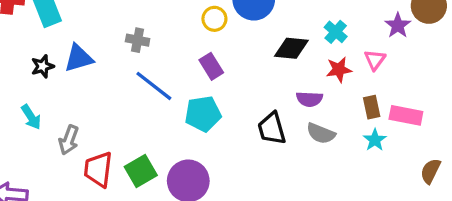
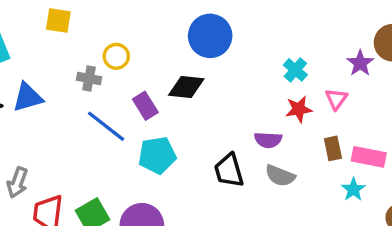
yellow circle: (214, 19) -> (116, 56), moved
black diamond: (291, 48) -> (186, 87), moved
purple rectangle: (211, 66) -> (145, 106), moved
cyan star: (375, 140) -> (353, 189), moved

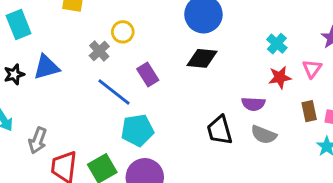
gray cross: (89, 78) -> (99, 51), turned 36
black diamond: (186, 87) -> (202, 58), moved
cyan pentagon: (157, 155) -> (137, 130), moved

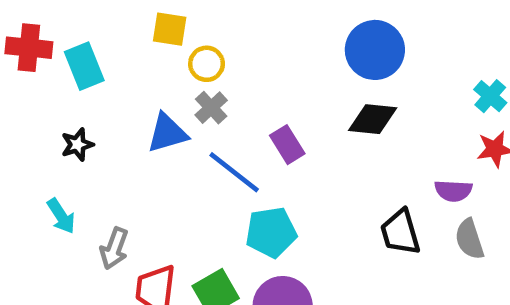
yellow circle: (123, 32) -> (207, 64), moved
blue triangle: (46, 67) -> (167, 133), moved
gray semicircle: (264, 135) -> (469, 239), turned 50

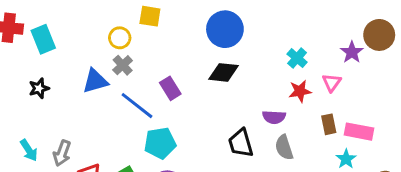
yellow square: (170, 29) -> (150, 16), moved
cyan arrow: (61, 216) -> (29, 150), moved

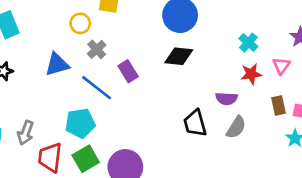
gray cross: (123, 65) -> (97, 49), moved
cyan pentagon: (160, 143) -> (80, 123), moved
gray semicircle: (284, 147) -> (236, 127), turned -130

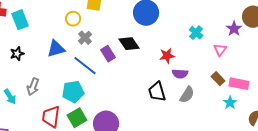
black diamond: (179, 56) -> (129, 44), moved, turned 50
red star: (251, 74) -> (167, 56), moved
brown rectangle: (279, 105) -> (218, 79), turned -32
gray arrow: (25, 133) -> (33, 87), moved

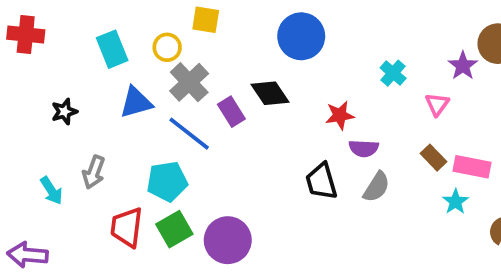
cyan rectangle: (20, 20) -> (112, 49), moved
gray cross: (85, 38) -> (189, 82), size x1.5

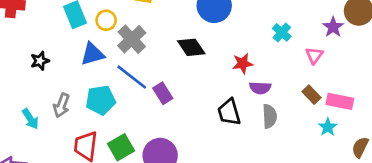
yellow circle: (167, 47) -> (106, 20), moved
purple rectangle: (231, 112) -> (163, 93), moved
cyan pentagon: (167, 181) -> (101, 100), moved
gray semicircle: (377, 187) -> (270, 116), turned -35

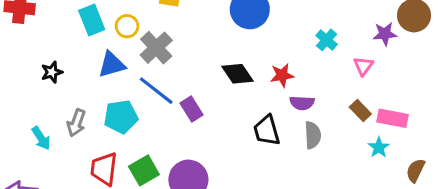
purple star: (333, 27) -> (385, 34), turned 30
black diamond: (191, 47) -> (238, 74), moved

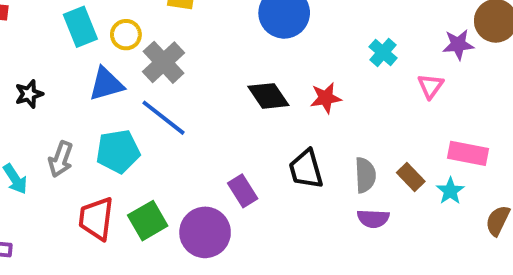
purple semicircle: (302, 103) -> (373, 219), moved
purple rectangle: (191, 109) -> (243, 191), moved
brown rectangle: (360, 111) -> (411, 177), moved

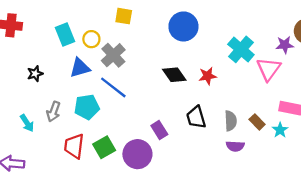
cyan cross: (383, 52) -> (241, 49), size x1.6
pink triangle: (430, 86) -> (269, 69), size x1.6

